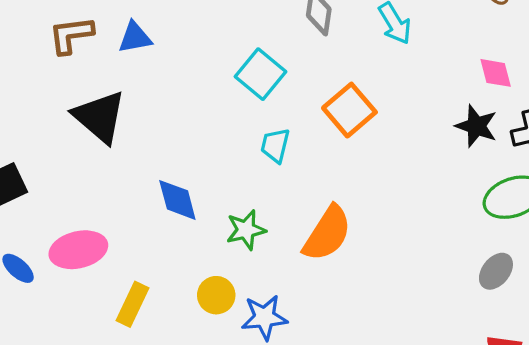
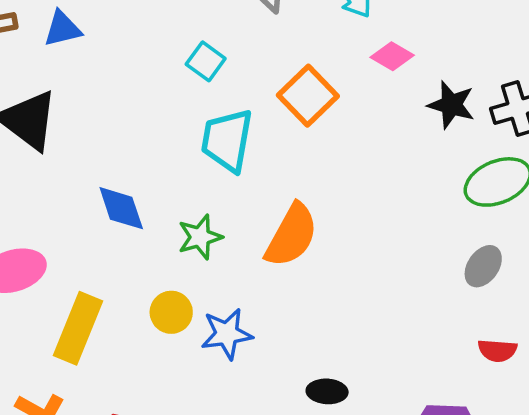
pink diamond: (496, 73) -> (392, 56), moved, turned -42
cyan square: (261, 74) -> (206, 61), size x0.7
cyan trapezoid: (275, 145) -> (227, 140), size x1.6
yellow rectangle: (132, 304) -> (78, 328), size x1.4

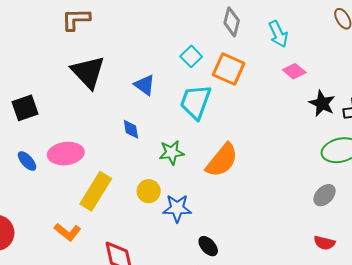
blue triangle: (62, 29) -> (145, 85), moved, turned 40
orange square: (308, 96) -> (229, 69), moved, turned -32
blue diamond: (121, 208) -> (131, 129), size x0.7
black ellipse: (327, 391) -> (208, 246), moved, turned 35

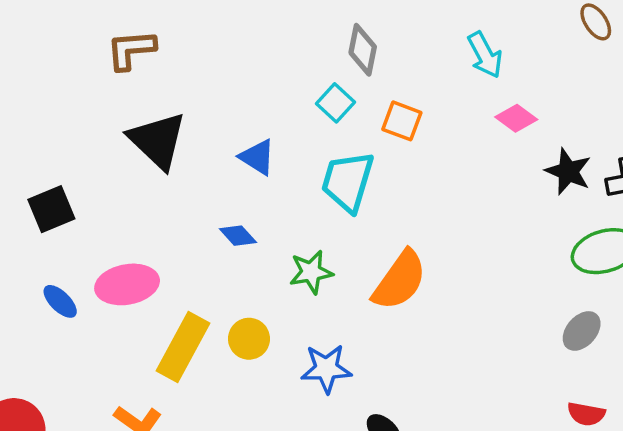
gray diamond: (232, 22) -> (363, 50), moved
orange square: (229, 69) -> (402, 121), size x0.7
blue diamond: (131, 129) -> (238, 236), turned -30
yellow circle: (149, 191) -> (249, 339), moved

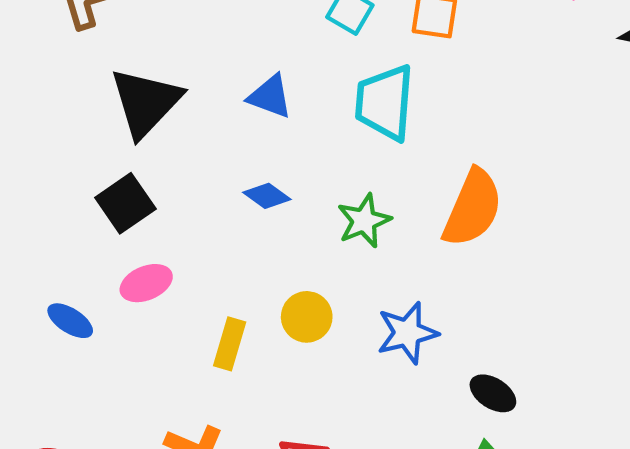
black triangle: (157, 140) -> (146, 102), turned 42
black square: (51, 209) -> (125, 203), moved
pink ellipse: (127, 284) -> (146, 283), size x0.7
yellow rectangle: (183, 347) -> (230, 344), size x0.6

